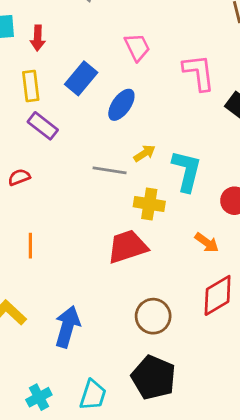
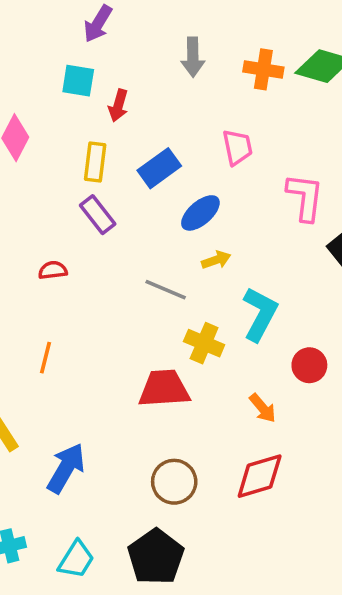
yellow arrow: (144, 153) -> (216, 260), moved

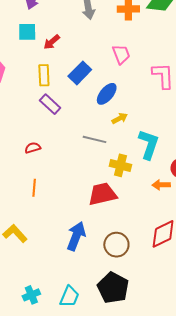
red arrow: (118, 105) -> (52, 42), turned 42
red semicircle: (53, 270) -> (33, 148), moved
orange arrow: (263, 408) -> (161, 185), moved, turned 138
blue arrow: (66, 468) -> (76, 236), moved

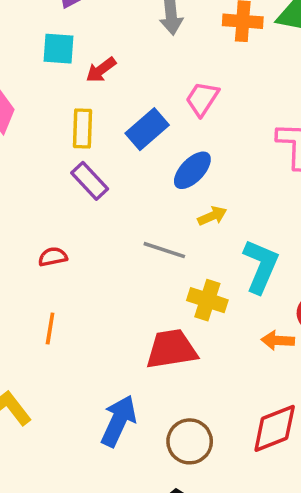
pink trapezoid: (121, 54) -> (202, 99), moved, turned -130

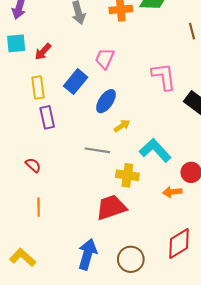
purple rectangle: (90, 181) -> (47, 117), turned 40
red semicircle: (53, 257) -> (33, 165), turned 63
cyan L-shape: (261, 266) -> (155, 150), turned -56

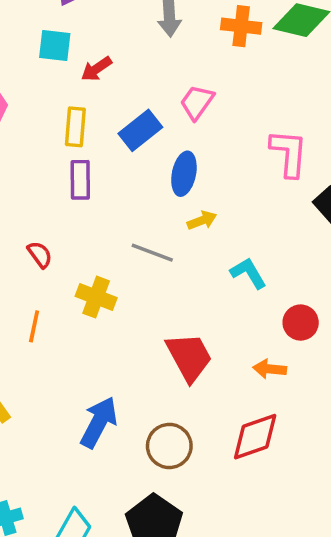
blue ellipse: (106, 101) -> (184, 174), turned -35
cyan L-shape: (155, 150) -> (248, 273), size x0.7
yellow cross: (127, 175) -> (96, 297), moved
orange arrow: (172, 192) -> (270, 369), moved
red trapezoid: (111, 207) -> (189, 357), moved, turned 68

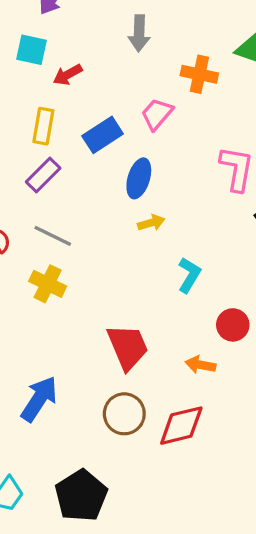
orange cross: (241, 26) -> (199, 74), moved
purple rectangle: (80, 180) -> (43, 175), turned 40
gray line: (152, 253) -> (53, 236), moved
cyan L-shape: (248, 273) -> (189, 275), turned 56
brown circle: (169, 446) -> (124, 414), moved

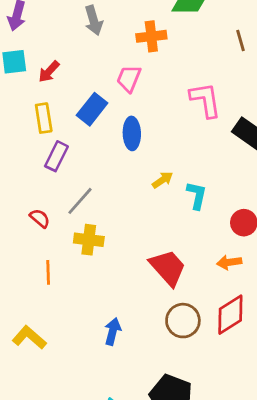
yellow arrow: (151, 223) -> (163, 180), moved
gray line: (53, 236) -> (80, 201), turned -56
blue arrow: (39, 399) -> (113, 331), size x0.7

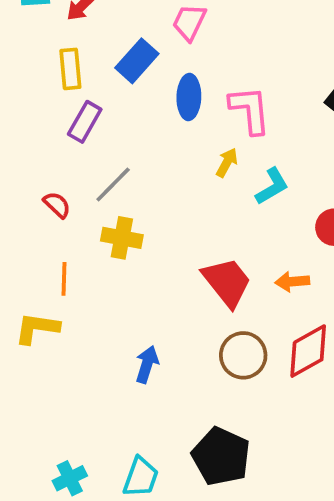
pink L-shape: (205, 100) -> (250, 110), moved
yellow arrow: (163, 180) -> (227, 163), turned -30
cyan L-shape: (197, 195) -> (272, 186), turned 44
orange arrow: (229, 262) -> (292, 282), moved
yellow L-shape: (29, 337) -> (37, 328), moved, turned -36

